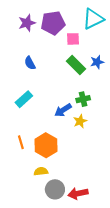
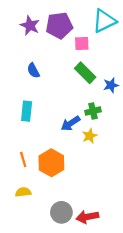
purple star: (27, 23) -> (30, 26), turned -30
blue star: (97, 62) -> (111, 85), moved
cyan rectangle: (24, 99) -> (27, 111), turned -42
yellow semicircle: (41, 171) -> (23, 192), moved

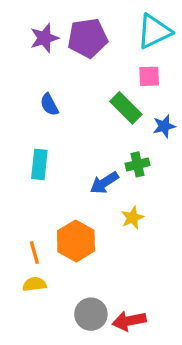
purple star: (30, 26) -> (44, 38), turned 30
pink square: (82, 44) -> (149, 76), moved
yellow star: (90, 136) -> (133, 218), moved
orange line: (23, 159) -> (34, 253), moved

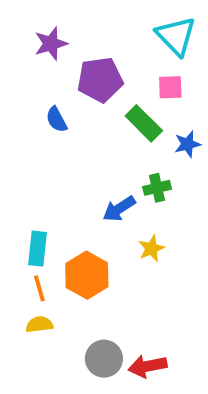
cyan triangle: (154, 31) -> (176, 36), turned -48
purple pentagon: (88, 38) -> (100, 80), moved
cyan rectangle: (39, 164) -> (38, 249), moved

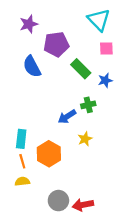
pink square: (170, 87) -> (106, 48), moved
blue semicircle: (56, 119) -> (32, 67), size x1.5

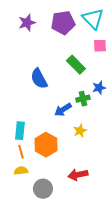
purple pentagon: (56, 44) -> (63, 23), moved
blue semicircle: (32, 67) -> (39, 79), moved
blue star: (105, 80) -> (99, 88), moved
gray circle: (58, 201) -> (43, 189), moved
red arrow: (83, 205) -> (78, 175), moved

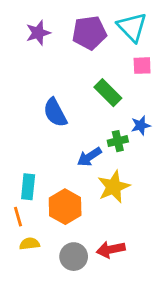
yellow star: (80, 131) -> (114, 187), size x1.6
orange line: (21, 152) -> (18, 217), moved
gray circle: (43, 189) -> (74, 257), moved

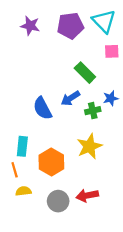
purple star: (38, 33) -> (30, 26), turned 30
blue semicircle: (55, 113) -> (42, 108), moved
blue arrow: (89, 157) -> (70, 98), moved

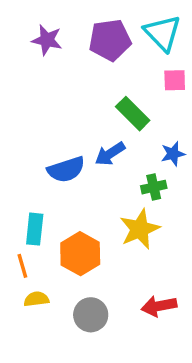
blue semicircle: (42, 108) -> (66, 170), turned -80
green cross: (93, 111) -> (154, 187), moved
red arrow: (87, 196) -> (159, 306), moved

